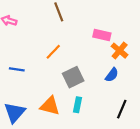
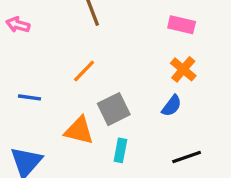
pink rectangle: (102, 35) -> (182, 25), moved
orange triangle: (50, 106) -> (79, 131), moved
black line: (122, 109) -> (187, 157), turned 48

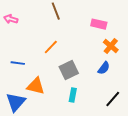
pink rectangle: (182, 25) -> (99, 24), moved
orange triangle: (79, 131) -> (36, 86), moved
black line: (187, 157) -> (113, 99), turned -30

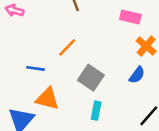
blue line: (18, 63) -> (36, 68), moved
gray square: (69, 70) -> (91, 78), turned -30

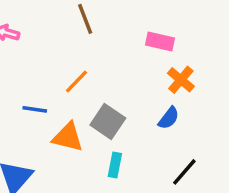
orange triangle: (47, 99) -> (68, 137), moved

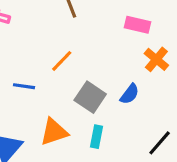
blue semicircle: (169, 118) -> (130, 94), moved
orange triangle: (68, 137) -> (54, 132), moved, turned -32

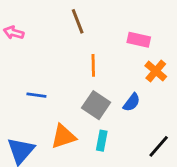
orange line: (62, 61) -> (93, 65), moved, turned -45

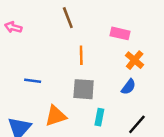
blue semicircle: (132, 102) -> (128, 87), moved
gray square: (96, 105) -> (84, 89), turned -30
cyan rectangle: (102, 141) -> (99, 117), moved

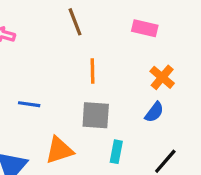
pink rectangle: (120, 33) -> (145, 28), moved

